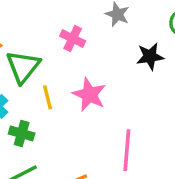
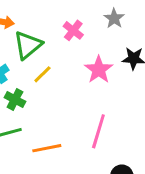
pink star: (89, 95) -> (99, 70), moved
yellow line: (47, 97) -> (42, 74), turned 48

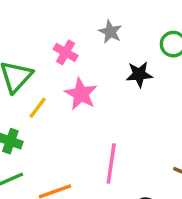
pink star: (99, 70) -> (81, 94), moved

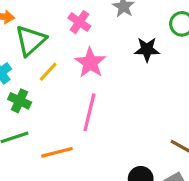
pink line: (111, 164) -> (89, 112), moved

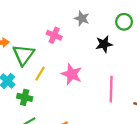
pink star: (90, 63) -> (72, 74), moved
pink line: (89, 112) -> (111, 89), moved

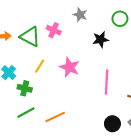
green triangle: (23, 55) -> (30, 37), moved, turned -40

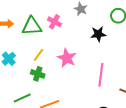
green triangle: (30, 37) -> (32, 26), turned -35
green cross: (25, 88) -> (38, 74), moved

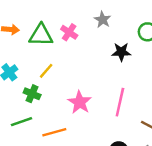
pink star: (67, 58) -> (80, 102), moved
green cross: (38, 74) -> (32, 94), moved

